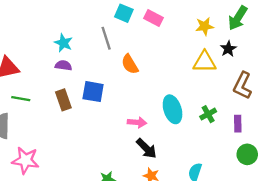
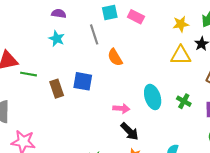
cyan square: (124, 13) -> (110, 13), turned -35
purple semicircle: (63, 65) -> (59, 14), moved
green line: (21, 99) -> (28, 74), moved
green cross: (208, 114) -> (184, 101), turned -32

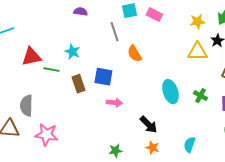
cyan star: (57, 39) -> (72, 52), moved
pink arrow: (121, 108) -> (114, 103), moved

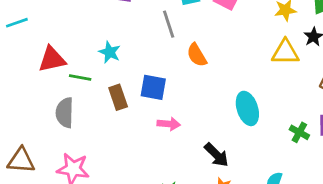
green cross: (200, 96) -> (299, 132), moved
gray semicircle: (26, 106) -> (65, 113), moved

